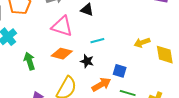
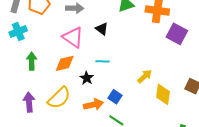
yellow arrow: (142, 43) -> (145, 76), turned 140
orange diamond: (62, 54) -> (65, 63), turned -45

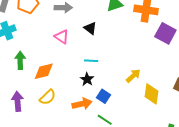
pink triangle: (73, 37) -> (62, 37), size x0.7
orange diamond: (65, 63) -> (44, 71), moved
black star: (87, 78) -> (87, 79), moved
yellow semicircle: (59, 98) -> (48, 97), size x0.7

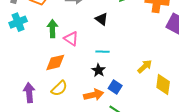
pink triangle: (62, 37) -> (71, 39), moved
green arrow: (20, 60) -> (52, 29), moved

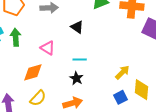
green arrow: (52, 29) -> (16, 37), moved
blue square: (115, 87) -> (121, 97), moved, turned 32

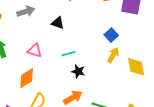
black star: (76, 78) -> (78, 71), moved
blue square: (121, 97) -> (111, 35), moved

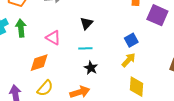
black triangle: (58, 23) -> (87, 23), moved, turned 40
yellow diamond: (136, 67) -> (136, 87), moved

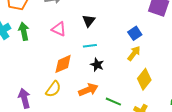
pink triangle: (53, 38) -> (59, 29), moved
orange diamond: (39, 63) -> (63, 64), moved
yellow diamond: (136, 87) -> (144, 79), turned 40

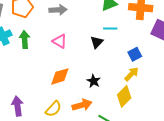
black triangle: (89, 21) -> (97, 42), moved
cyan line: (90, 46) -> (110, 29), moved
yellow diamond: (144, 79) -> (124, 96), moved
yellow semicircle: (53, 89) -> (53, 109), moved

